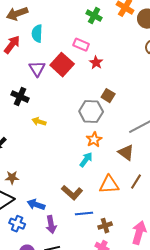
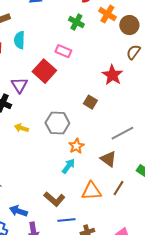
red star: (96, 63) -> (112, 75), moved, size x1.5
purple triangle: (37, 69) -> (19, 85), moved
gray hexagon: (91, 112) -> (57, 123), moved

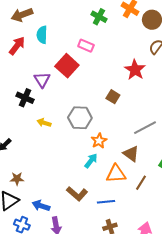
orange triangle: (91, 191) -> (116, 174), moved
blue line: (66, 220) -> (106, 202), moved

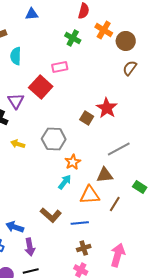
pink rectangle: (86, 46) -> (60, 67), turned -35
red star: (135, 70) -> (107, 108), moved
brown triangle: (131, 154) -> (105, 175), turned -42

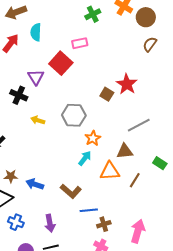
green cross: (73, 38) -> (93, 14), turned 35
blue line: (80, 223) -> (89, 210), moved
blue arrow: (15, 227) -> (35, 184), moved

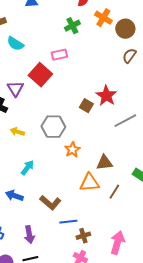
cyan semicircle: (36, 32) -> (15, 44), turned -60
gray line: (139, 125) -> (125, 121), moved
cyan arrow: (85, 158) -> (27, 168), moved

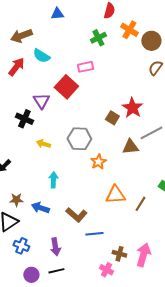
brown triangle: (104, 163) -> (130, 147), moved
cyan arrow: (27, 168) -> (53, 180), turned -35
brown cross: (83, 236) -> (119, 254), moved, turned 32

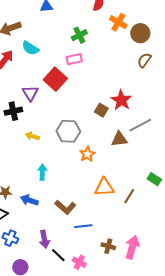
green cross: (98, 38) -> (79, 35), moved
black cross: (24, 119) -> (13, 111), turned -36
pink cross: (106, 270) -> (79, 262), moved
black line: (56, 271) -> (58, 255), moved, turned 56

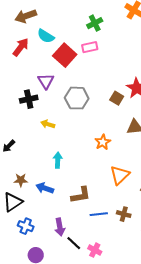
red square: (55, 79) -> (65, 55), moved
gray hexagon: (68, 131) -> (77, 98), moved
orange triangle: (104, 187) -> (120, 175), turned -40
brown L-shape: (65, 207) -> (81, 195), turned -50
brown cross: (108, 246) -> (124, 214), moved

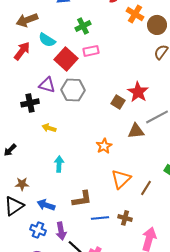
green cross: (95, 23) -> (83, 26), moved
purple triangle: (46, 81) -> (47, 85), turned -42
gray hexagon: (77, 98) -> (73, 90), moved
blue arrow: (45, 188) -> (46, 205), moved
blue cross: (26, 226) -> (38, 230), moved

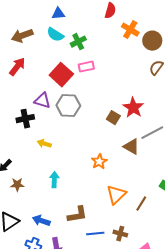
cyan semicircle: (47, 40) -> (55, 35), moved
brown triangle: (136, 131) -> (131, 147), turned 36
brown star: (22, 184) -> (17, 185), moved

